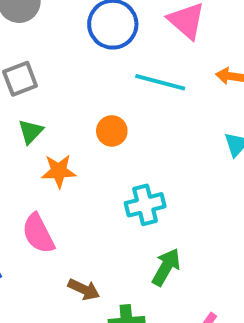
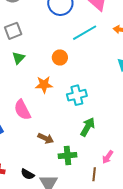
cyan line: (160, 82) -> (85, 33), turned -45
orange star: (59, 171) -> (44, 85), moved

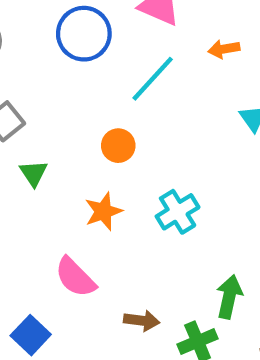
green arrow: (88, 127) -> (229, 297), moved

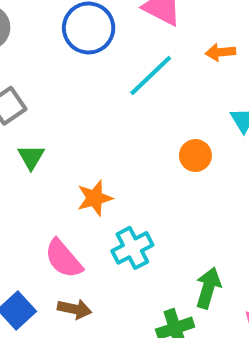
orange circle: (118, 146) -> (195, 156), moved
cyan cross: (178, 212) -> (132, 248), moved
brown arrow: (142, 320) -> (74, 309), moved

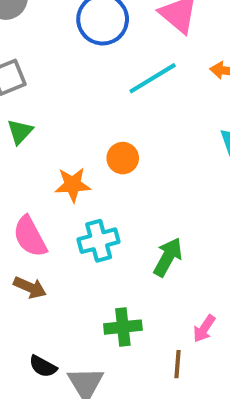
orange circle: (195, 156) -> (123, 158), moved
green arrow: (208, 288) -> (168, 257), moved

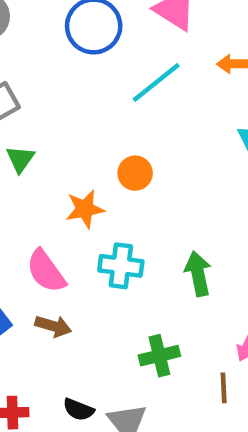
cyan cross: (99, 241) -> (121, 266), turned 30
green arrow: (168, 257) -> (198, 274), turned -33

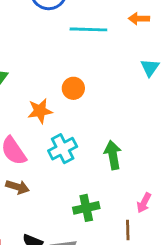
cyan line: (156, 83) -> (88, 29), turned 39
cyan cross: (121, 266) -> (63, 149), turned -36

